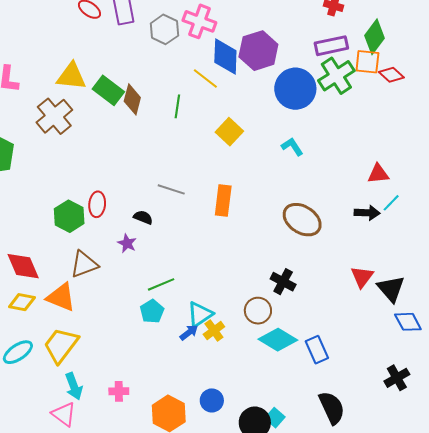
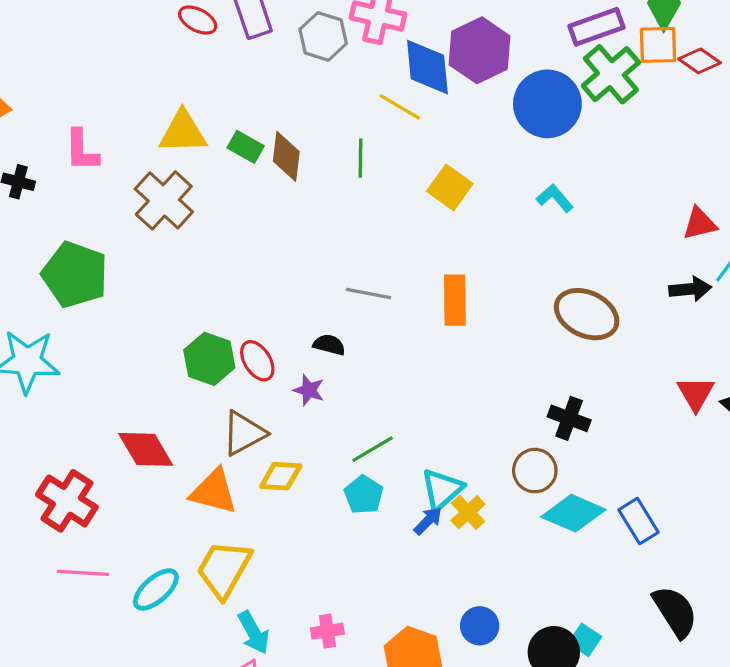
green rectangle: (108, 90) -> (246, 147), size x0.7
red ellipse: (97, 204) -> (257, 361), moved, turned -30
yellow diamond: (22, 302) -> (281, 476), moved

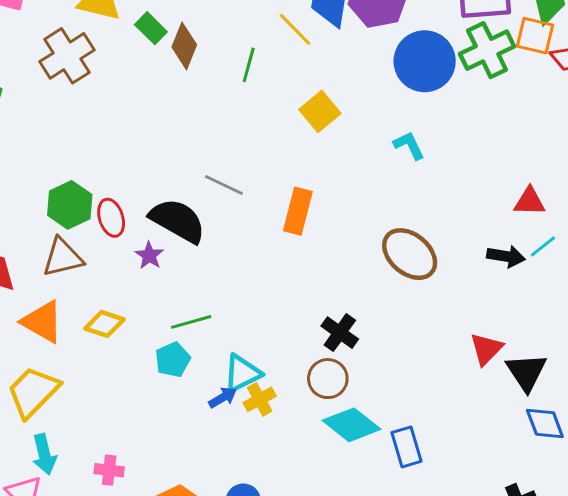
black semicircle: (329, 345) -> (178, 221), size x2.0
black cross: (569, 418) -> (340, 333), moved
brown triangle: (244, 433) -> (63, 257), moved

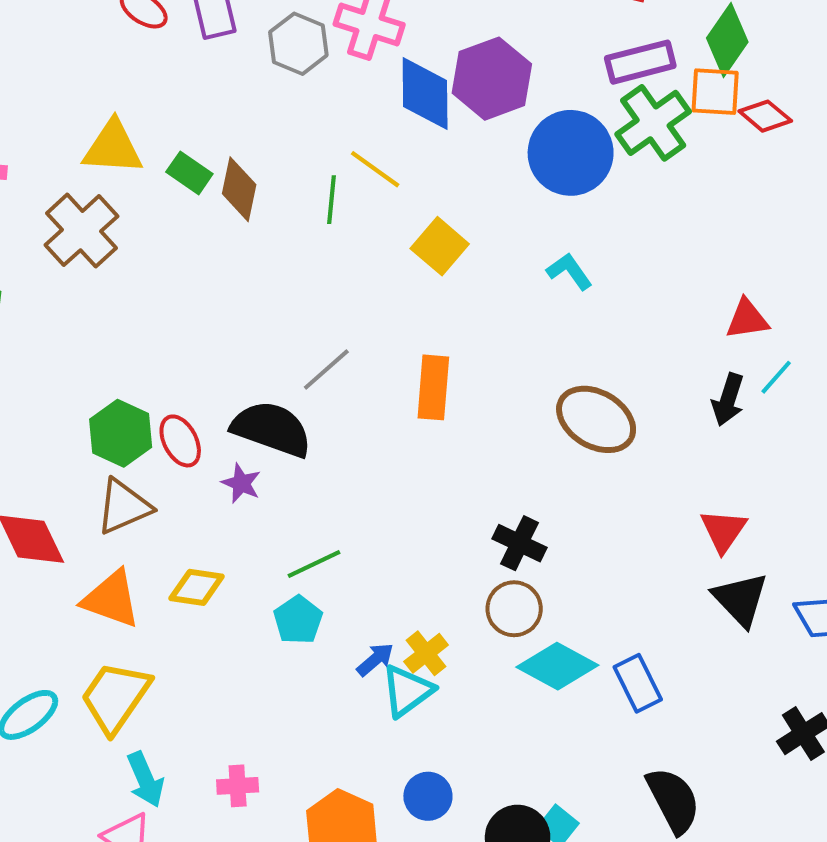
yellow line: (295, 29) -> (375, 169), moved
gray line: (224, 185) -> (326, 369), turned -57
black arrow: (506, 256) -> (728, 400), turned 108
black triangle: (526, 372) -> (740, 599), moved
cyan triangle: (242, 373) -> (407, 691), moved

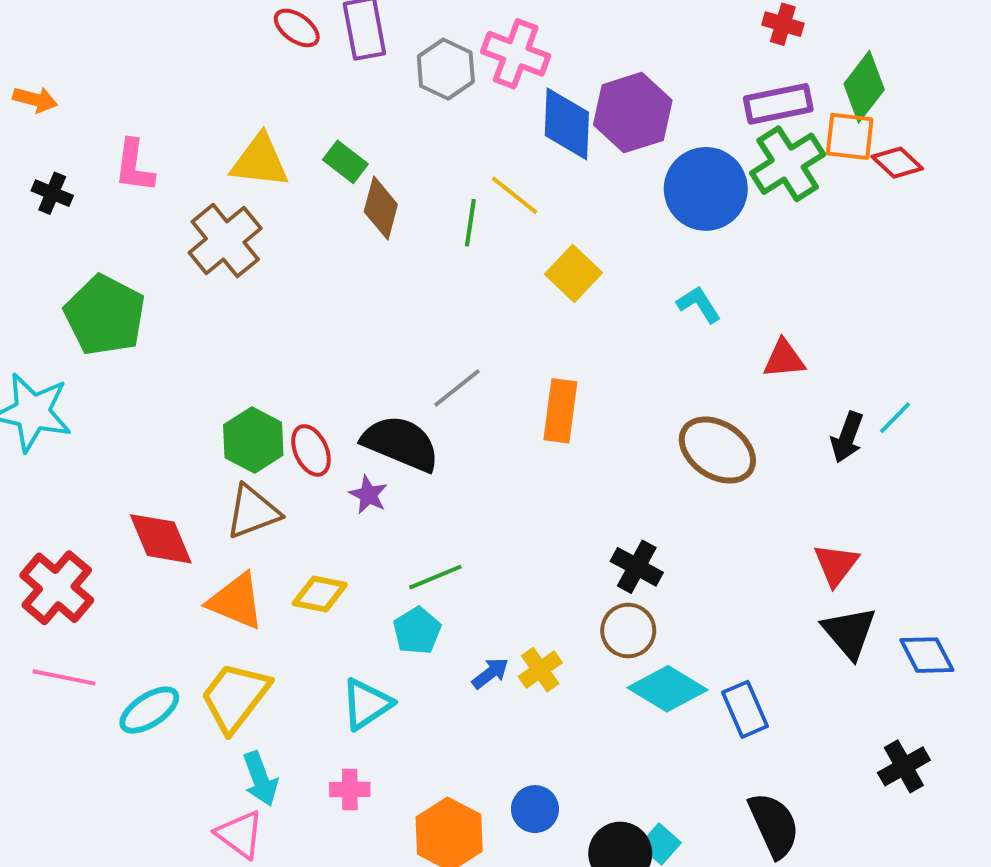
green rectangle: (189, 173) -> (345, 162), moved
red triangle: (747, 319) -> (784, 359), moved
cyan triangle: (407, 691) -> (367, 704), moved

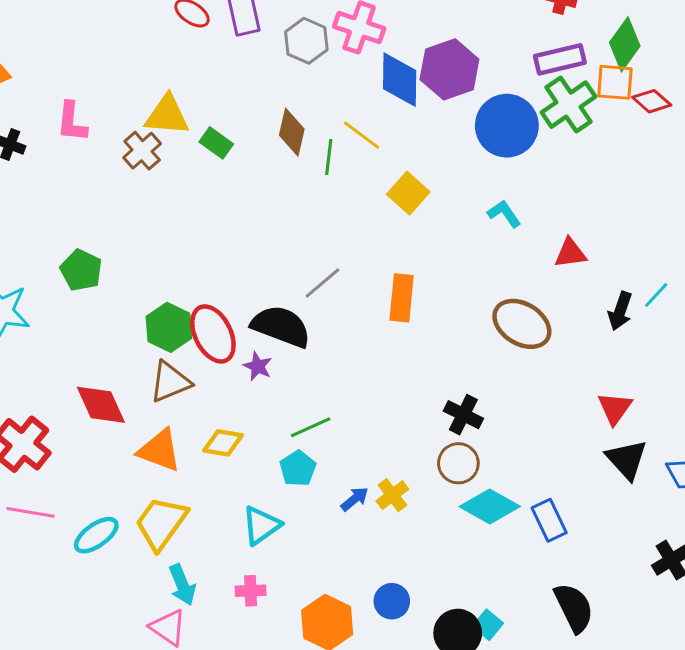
green rectangle: (345, 162) -> (216, 143), moved
brown diamond: (381, 208) -> (292, 132), moved
brown cross: (225, 241) -> (142, 151), moved, size x0.7
green pentagon: (105, 315) -> (81, 270), moved, size x0.7
red ellipse: (311, 450) -> (213, 334), size x1.5

